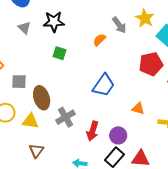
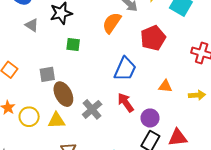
orange semicircle: (99, 40) -> (112, 23), size x1.5
red pentagon: (151, 64) -> (153, 38), moved
gray square: (19, 82) -> (47, 74), moved
red arrow: (93, 131) -> (126, 103), moved, turned 138

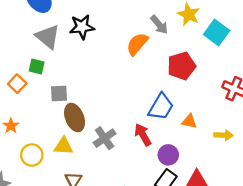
gray triangle: (32, 25) -> (48, 37), size x1.6
green square: (73, 45) -> (37, 66), moved
blue trapezoid: (125, 69) -> (161, 107), moved
yellow circle: (29, 117) -> (32, 155), moved

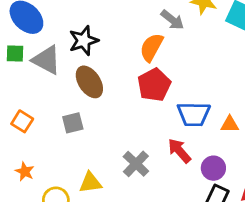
green square: (37, 66) -> (15, 53), moved
red pentagon: (181, 66) -> (154, 85), moved
blue trapezoid: (161, 107) -> (194, 114), turned 72
brown ellipse: (75, 118) -> (89, 82), moved

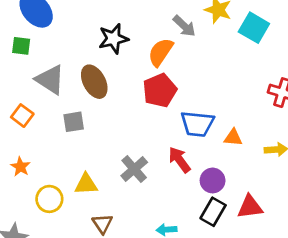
black star: (84, 41) -> (113, 39), moved
gray triangle: (46, 60) -> (50, 80), moved

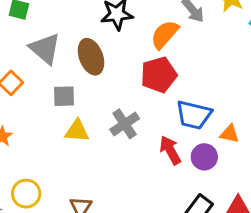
gray cross: (134, 169) -> (125, 124), moved
purple circle: (213, 180) -> (204, 157), moved
yellow triangle: (86, 184) -> (77, 131), moved
yellow circle: (49, 199) -> (26, 194), moved

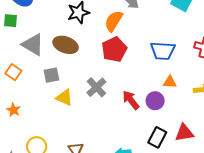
brown ellipse: (91, 57) -> (66, 45), turned -40
blue trapezoid: (194, 115) -> (163, 51), moved
yellow triangle: (77, 131) -> (64, 98), turned 30

